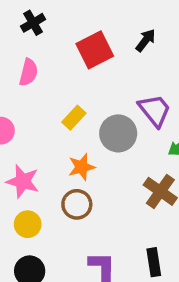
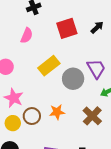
yellow rectangle: (74, 118) -> (49, 66), size x1.5
orange star: (82, 167) -> (57, 112), moved
brown circle: (77, 204) -> (32, 116), moved

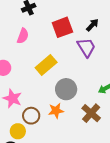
purple trapezoid: (96, 69) -> (86, 47), moved
gray circle: (73, 79) -> (66, 89), moved
yellow circle: (13, 123) -> (18, 131), moved

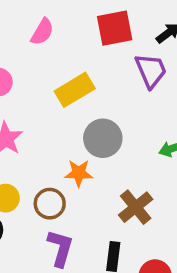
brown cross: (91, 113) -> (136, 207), moved
brown circle: (31, 116) -> (50, 204), moved

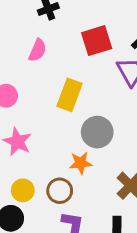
yellow rectangle: (75, 90) -> (70, 95), turned -32

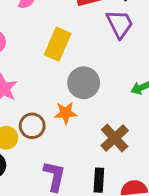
brown circle: (60, 191) -> (32, 126), moved

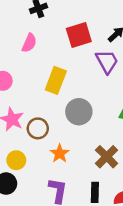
orange star: (66, 113) -> (60, 153), moved, turned -30
brown circle: (32, 126) -> (38, 128), moved

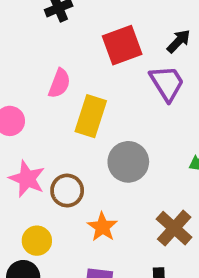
pink semicircle: (29, 43) -> (59, 83), moved

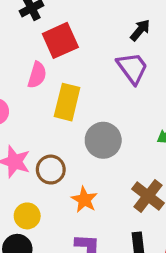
red square: (122, 45) -> (60, 40), moved

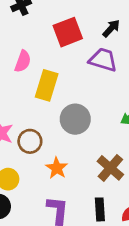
red square: (60, 40) -> (68, 32), moved
purple trapezoid: (132, 68) -> (103, 60), turned -40

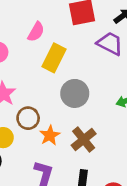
brown circle: (30, 141) -> (28, 118), moved
brown cross: (110, 168) -> (84, 140), moved

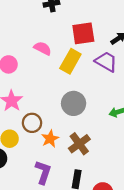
pink semicircle: (36, 32) -> (43, 48), turned -96
yellow rectangle: (54, 58) -> (70, 61), moved

